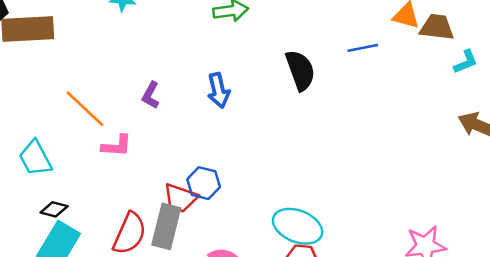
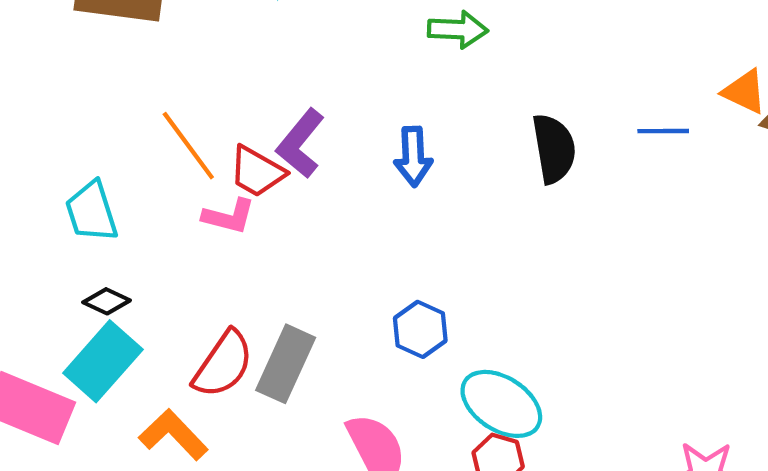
purple L-shape: (151, 95) -> (300, 144), size x1.5
blue hexagon: (204, 183) -> (420, 329), moved
red trapezoid: (180, 198) -> (257, 172), moved

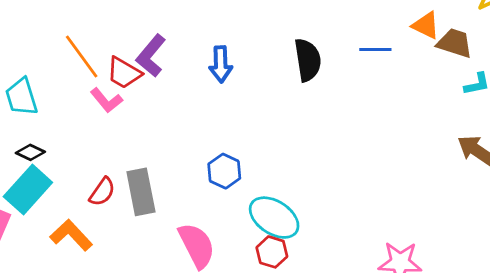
pink L-shape: (229, 216) -> (106, 100), turned 36
red semicircle: (223, 364) -> (102, 192), size x0.7
gray rectangle: (286, 364) -> (141, 192), turned -36

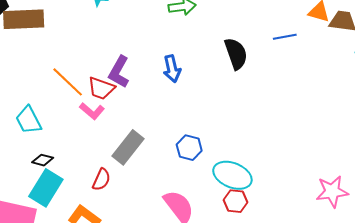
gray rectangle: (141, 192) -> (128, 147), moved, turned 60

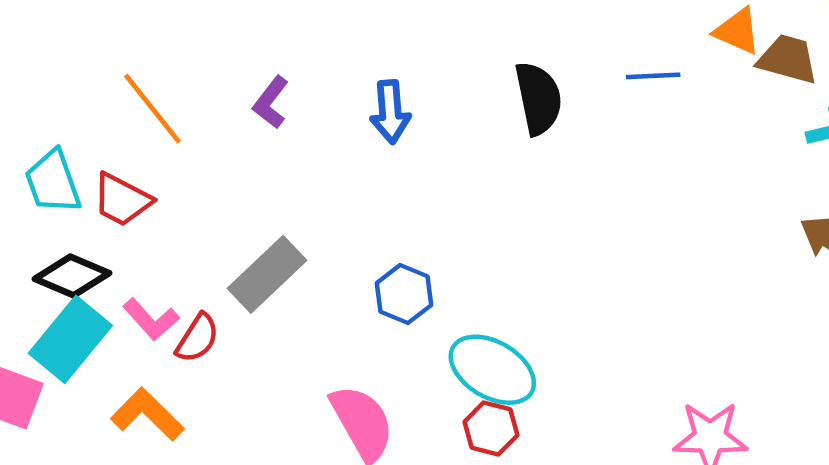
purple L-shape: (119, 72) -> (271, 102), size x0.7
red trapezoid: (101, 88) -> (122, 200), moved
pink L-shape: (92, 111) -> (151, 319), moved
black diamond: (43, 160) -> (72, 276), size x1.5

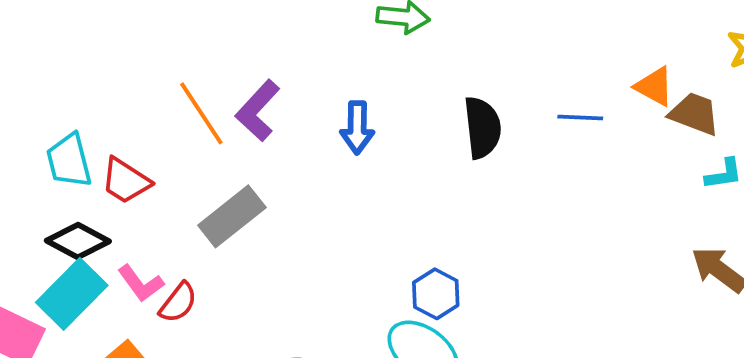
purple L-shape: (271, 102) -> (258, 111), size x1.4
orange line: (152, 109) -> (201, 113), moved
gray rectangle: (267, 274) -> (232, 216), moved
blue hexagon: (404, 294) -> (436, 294), moved

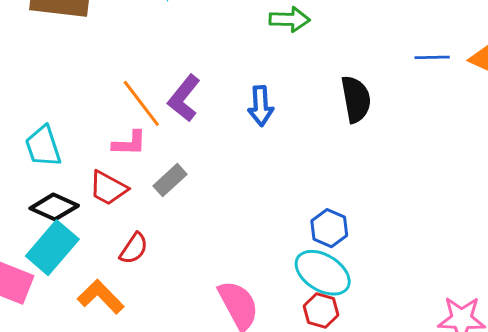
blue line: (580, 117) -> (432, 57), moved
red trapezoid: (126, 181) -> (108, 188), moved
gray rectangle: (232, 216) -> (170, 180), size x0.7
pink L-shape: (141, 283) -> (129, 143), moved, turned -48

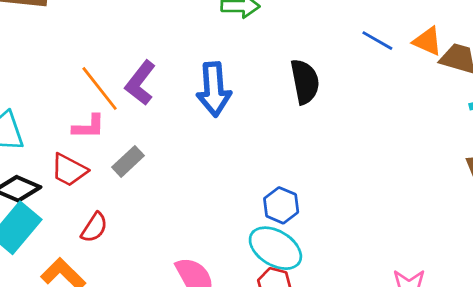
blue line: (432, 57) -> (377, 41), turned 32
blue arrow: (261, 106) -> (214, 89), size x1.4

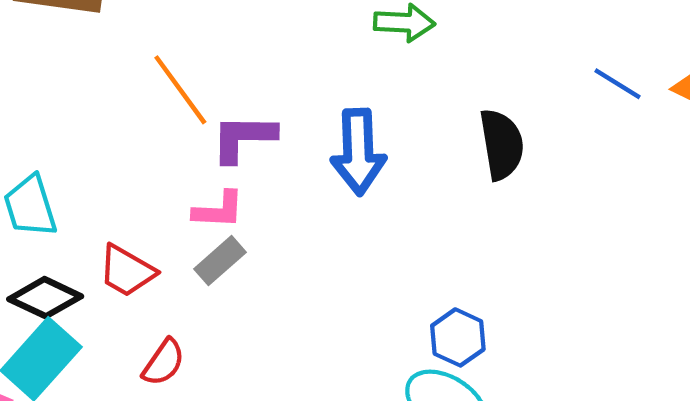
purple L-shape: (140, 83) -> (243, 138), turned 51
orange line: (100, 88) -> (180, 90), moved
pink L-shape: (89, 127) -> (219, 210), moved

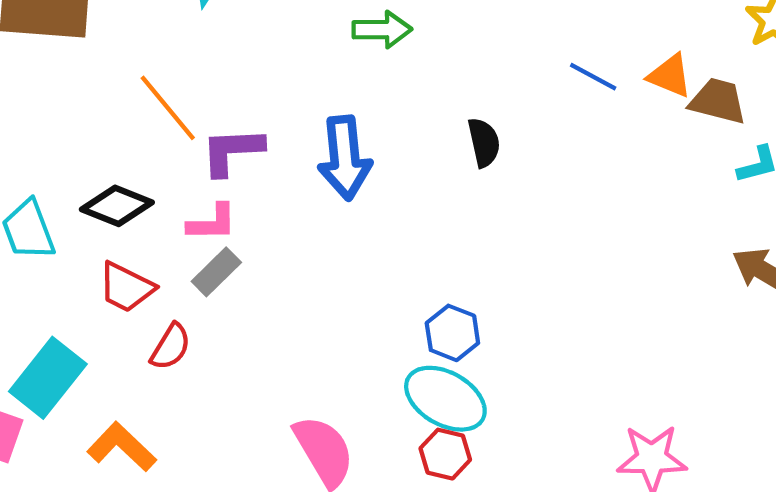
black semicircle: (502, 144) -> (484, 142), size x0.7
black diamond: (45, 298) -> (117, 206), moved
red semicircle: (164, 362) -> (171, 347), moved

